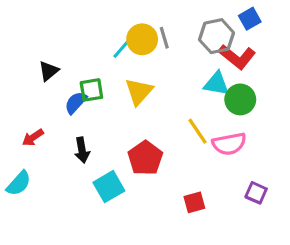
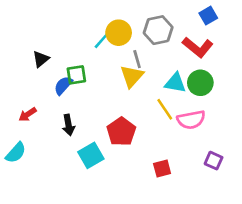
gray hexagon: (216, 36) -> (158, 30), moved
gray line: (164, 38) -> (137, 59), moved
cyan triangle: (216, 84) -> (175, 83), moved
yellow triangle: (139, 92) -> (132, 76), moved

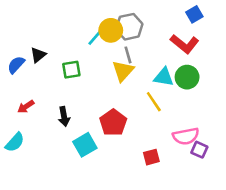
gray hexagon: (158, 30) -> (129, 27), moved
blue semicircle: (63, 85) -> (16, 65), moved
pink semicircle: (191, 120) -> (186, 136), moved

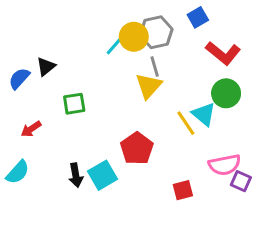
blue square: (194, 14) -> (198, 17), moved
green square: (71, 70) -> (74, 104), moved
cyan triangle: (164, 77) -> (204, 114), moved, turned 30
black arrow: (64, 116) -> (76, 175), moved

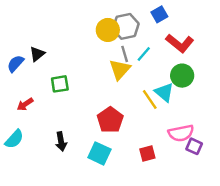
cyan line: (114, 46) -> (144, 54), moved
cyan square: (103, 175) -> (99, 153), moved, turned -35

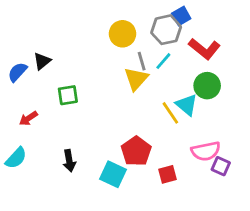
gray hexagon: (126, 26) -> (166, 30), moved
red pentagon: (110, 120) -> (136, 151), moved

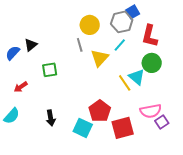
red L-shape: (204, 49) -> (150, 36), turned 65
gray line: (142, 61) -> (80, 45), moved
purple square: (221, 166) -> (162, 122), turned 32
red square: (168, 174) -> (123, 128), size x1.6

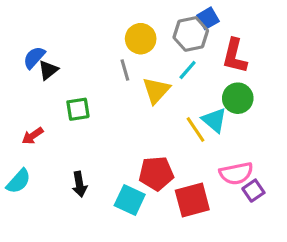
blue semicircle: (13, 53) -> (34, 57), moved
red pentagon: (100, 111) -> (156, 173), turned 30

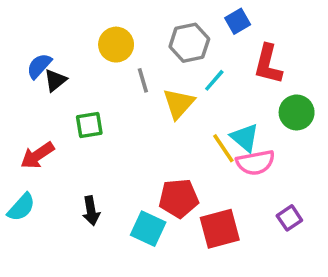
gray hexagon: (191, 34) -> (189, 43), moved
yellow circle: (141, 39) -> (116, 45), moved
green circle: (238, 98) -> (297, 112), moved
red arrow: (33, 136) -> (37, 155), size x1.4
pink semicircle: (236, 173) -> (255, 163), moved

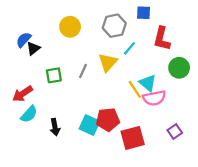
blue square: (238, 21) -> (143, 13), turned 32
gray line: (143, 80) -> (83, 71), moved, turned 40
cyan semicircle: (21, 207) -> (29, 114), moved
cyan square: (148, 229) -> (89, 125), moved

